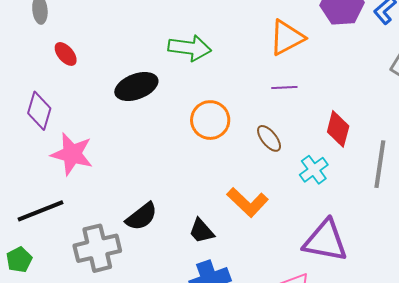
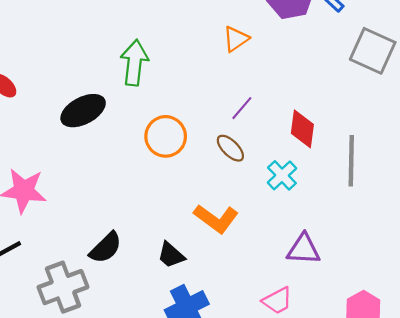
orange triangle: (287, 38) -> (236, 39), size x0.7
green arrow: (190, 48) -> (134, 63), turned -84
purple line: (284, 88) -> (242, 108), moved, turned -40
purple triangle: (325, 241) -> (304, 249), size x0.7

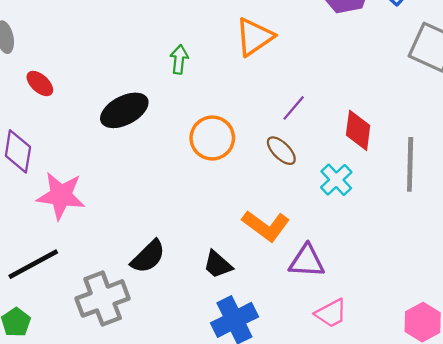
orange triangle: (236, 39) -> (254, 37), moved, size x1.4
green arrow: (134, 63) -> (179, 59), size x0.6
purple triangle: (304, 249) -> (307, 261), moved

